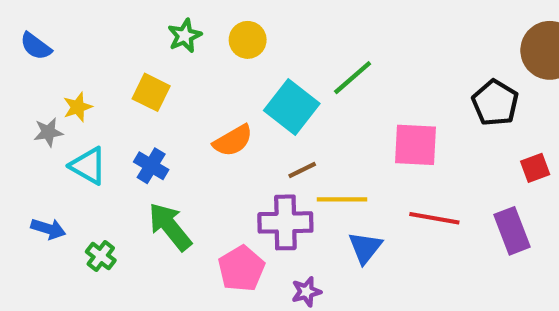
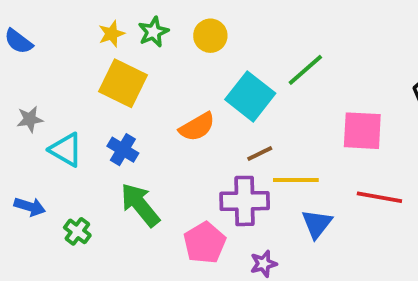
yellow square: (151, 92) -> (123, 83), size x1.4
yellow star: (78, 107) -> (112, 34), moved

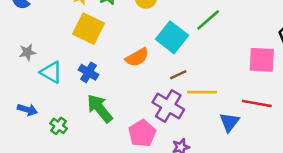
pink square: (362, 131) -> (262, 60), moved
purple cross: (245, 201) -> (168, 106), turned 32
blue triangle: (317, 224) -> (229, 122), moved

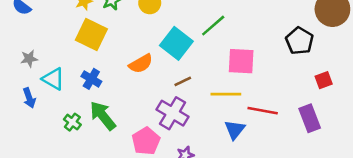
pink square: (262, 60) -> (241, 61), moved
yellow line: (202, 92) -> (226, 94), moved
blue arrow: (27, 110) -> (29, 98), moved, turned 54
green cross: (59, 126) -> (72, 122), moved

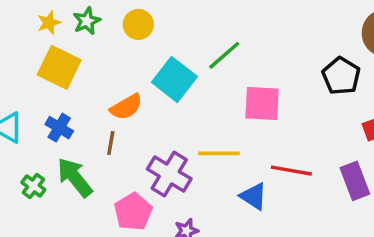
brown line: (183, 81) -> (111, 143), moved, turned -54
yellow line: (226, 94) -> (219, 153), moved
blue triangle: (235, 130) -> (253, 196), turned -35

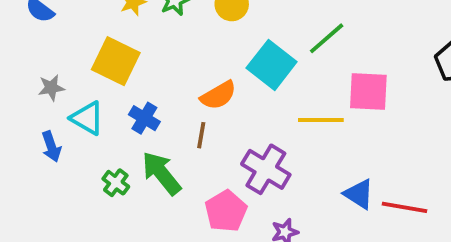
yellow square: (59, 67) -> (116, 61), moved
yellow line: (219, 153) -> (321, 120), moved
red line: (291, 171) -> (404, 207), moved

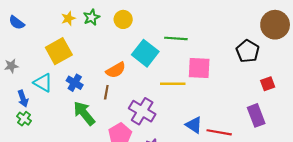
green line: (327, 38) -> (176, 38), turned 45
yellow square: (116, 61) -> (59, 51), turned 35
gray star: (51, 88) -> (11, 66), moved
green cross: (116, 183) -> (24, 119), moved

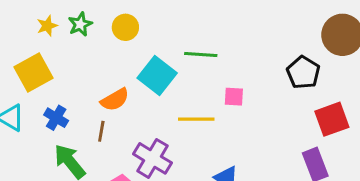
pink square: (199, 68) -> (234, 97), size x0.6
red square: (268, 84) -> (332, 119), size x1.6

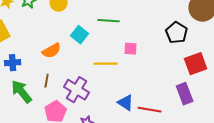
cyan square: (157, 76) -> (80, 35), size x0.7
blue cross: (56, 118) -> (13, 63), turned -35
brown line: (101, 131) -> (47, 81), moved

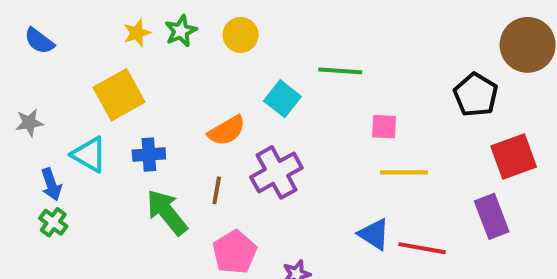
yellow line: (106, 64) -> (404, 172), moved
purple cross: (77, 90) -> (276, 172), moved, turned 30

